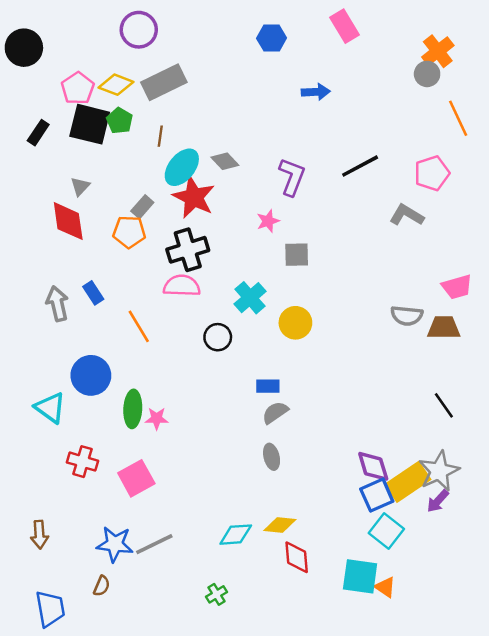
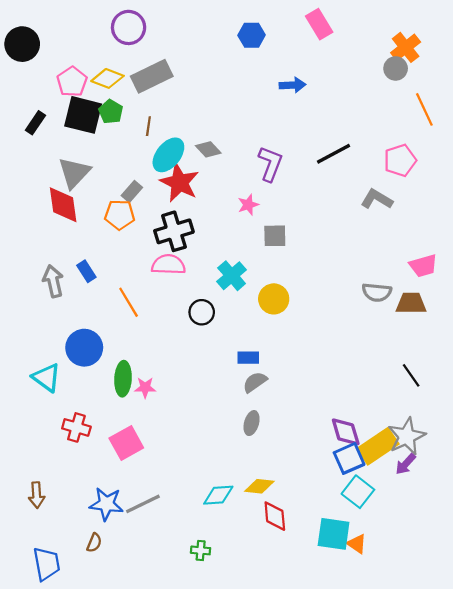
gray triangle: (80, 186) -> (74, 173), size x1.8
gray ellipse: (272, 457) -> (252, 423), turned 30
green cross: (216, 594) -> (201, 550), turned 36

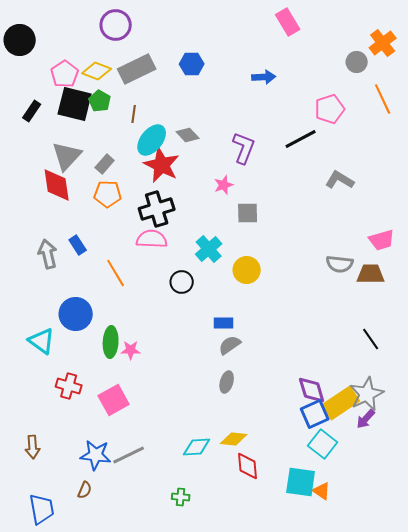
blue hexagon: (252, 35) -> (192, 64), moved
orange cross: (406, 47) -> (383, 43), moved
pink pentagon: (400, 160) -> (330, 109), moved
gray rectangle: (132, 191) -> (105, 164), moved

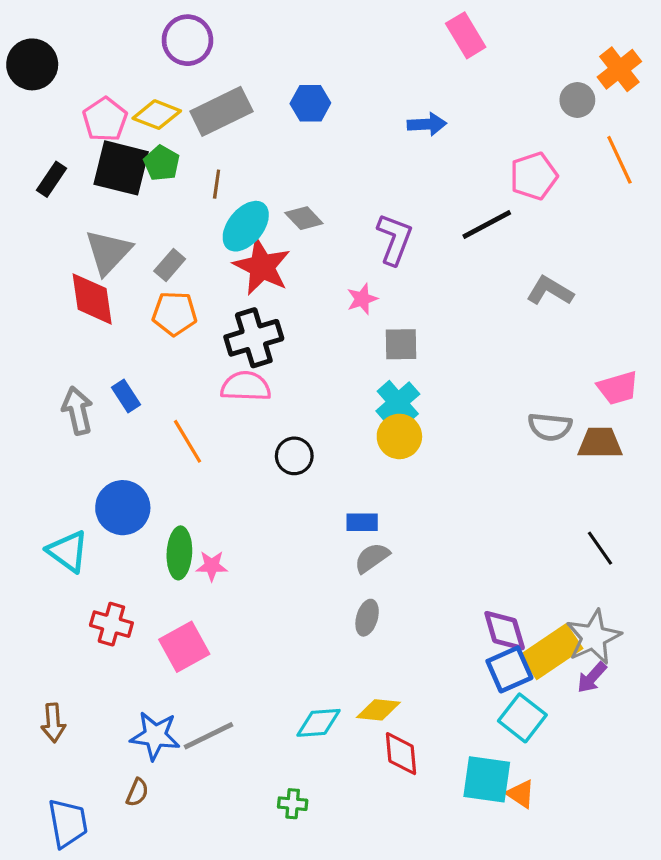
cyan cross: (209, 249) -> (398, 402), moved

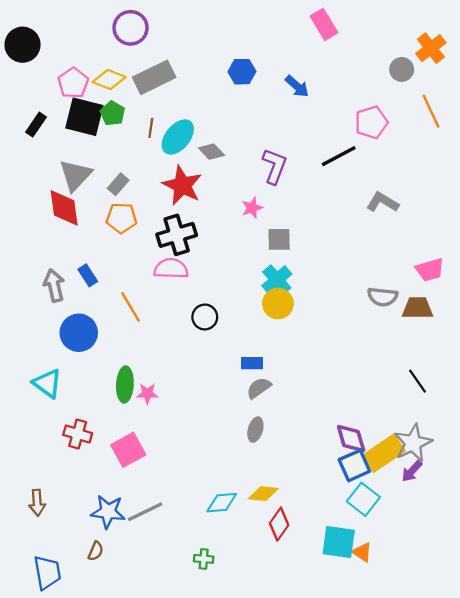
blue hexagon: (310, 103) -> (242, 72), moved
blue arrow: (427, 124) -> (297, 86), turned 45
cyan ellipse: (246, 226) -> (178, 137), moved
blue circle: (123, 508) -> (79, 333), moved
red diamond: (401, 754) -> (279, 524), turned 40

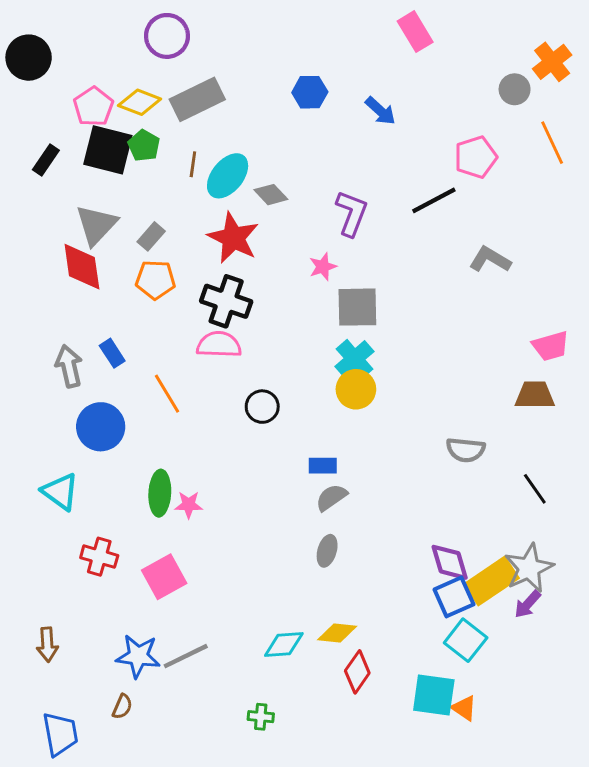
black cross: (177, 235) -> (226, 301), turned 36
gray square: (279, 239) -> (357, 307), size x1.4
gray semicircle: (383, 297) -> (466, 450), moved

